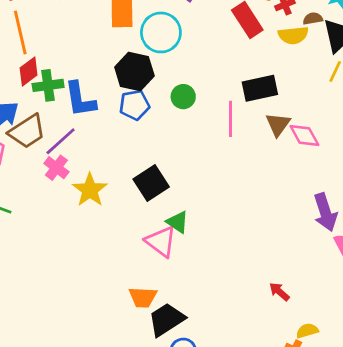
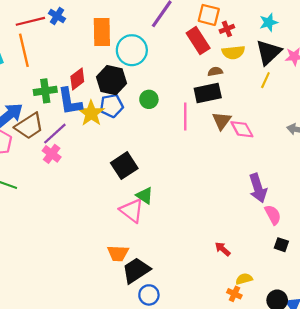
brown semicircle: (313, 19) -> (215, 72), moved
red diamond: (29, 72) -> (77, 79), moved
yellow star: (90, 190) -> (91, 113), moved

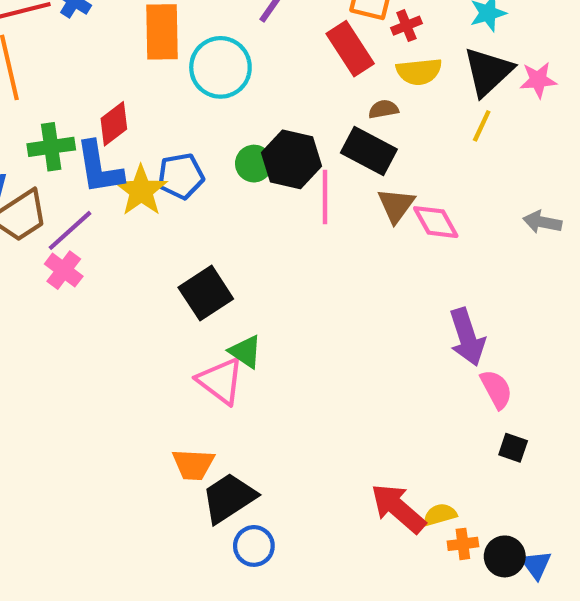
black hexagon: (112, 80) -> (292, 159), moved
black rectangle: (208, 93) -> (369, 151), turned 40
red arrow: (223, 249) -> (398, 508), moved, size x1.8
orange cross: (234, 294) -> (463, 544), moved, turned -32

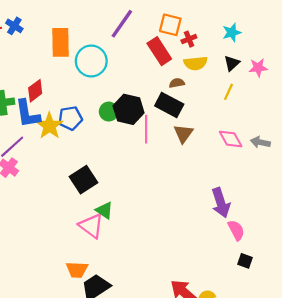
black triangle: (488, 72) -> (232, 63), size x0.6
pink diamond: (436, 222) -> (231, 139), moved

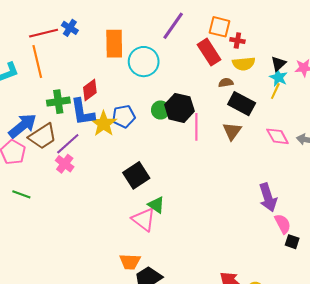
cyan star: (232, 32) -> (278, 77), moved, turned -30
red cross: (189, 39) -> (237, 40), turned 32
black rectangle: (169, 105) -> (242, 104), moved
black square: (245, 261) -> (292, 242), moved

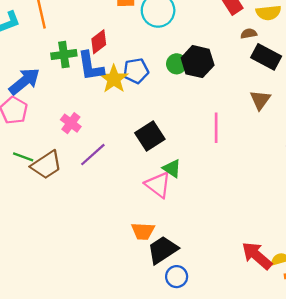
pink line: (196, 127) -> (216, 128), moved
brown triangle: (232, 131) -> (260, 100), moved
brown trapezoid: (43, 136) -> (46, 165), moved
purple line: (68, 144) -> (93, 155), moved

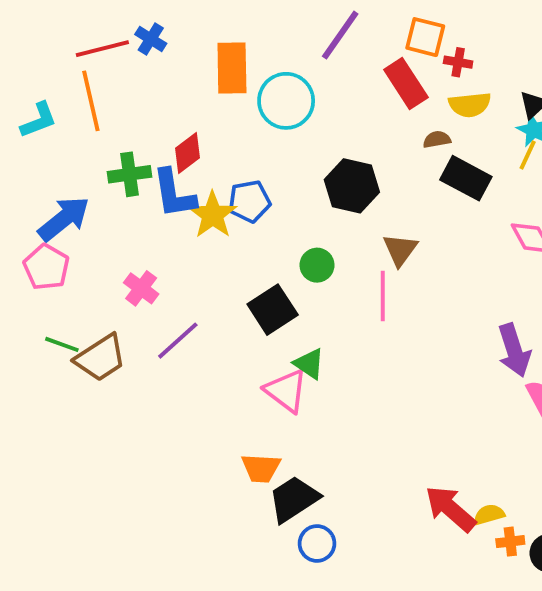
green circle: (177, 64) -> (317, 265), moved
brown triangle: (260, 100) -> (400, 250), moved

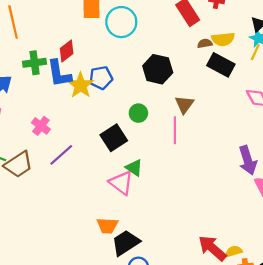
yellow semicircle: (470, 105) -> (223, 39), moved

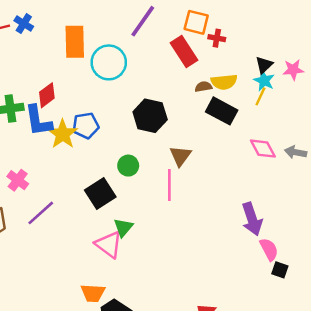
green triangle: (134, 168) -> (123, 227), turned 36

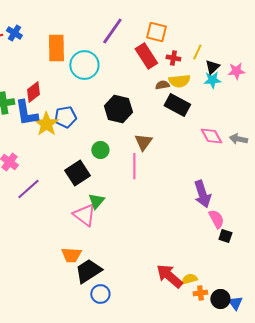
red cross: (217, 38) -> (173, 58), moved
cyan star: (264, 81) -> (212, 80), turned -30
yellow line: (260, 96) -> (197, 52), moved

